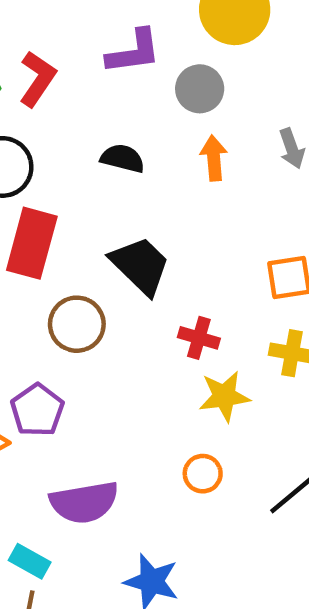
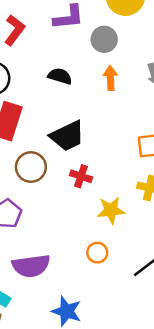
black trapezoid: (140, 265) -> (67, 136), turned 108
red cross: (199, 338) -> (81, 176), moved

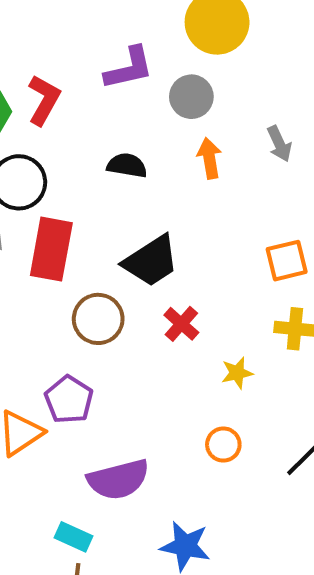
red cross: (81, 176) -> (181, 324), turned 30
yellow star: (111, 210) -> (237, 373), size x0.7

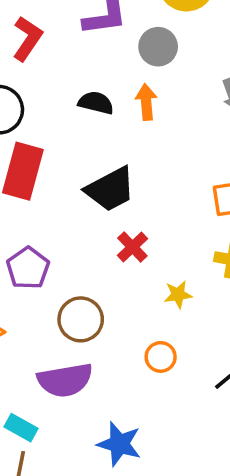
orange arrow: (209, 158) -> (146, 102), moved
brown circle: (98, 319) -> (81, 319), moved
purple pentagon: (69, 400) -> (28, 268), moved

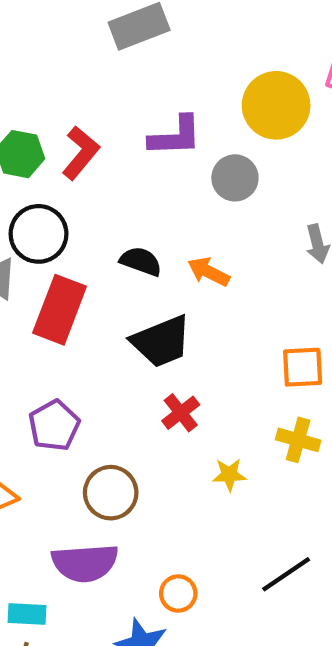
orange arrow: (146, 102) -> (209, 272), moved, turned -64
black semicircle: (96, 103) -> (141, 261), moved
orange circle: (161, 357) -> (178, 594), moved
cyan rectangle: (21, 428) -> (27, 614), turned -32

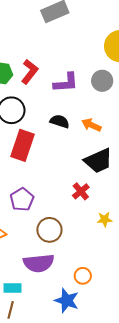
purple L-shape: (175, 136) -> (66, 83), moved
black trapezoid: (161, 341) -> (98, 161), moved

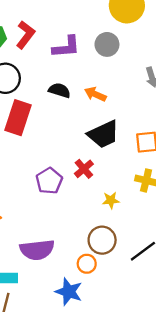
purple pentagon: (22, 199) -> (49, 181), moved
brown circle: (49, 230) -> (102, 240), moved

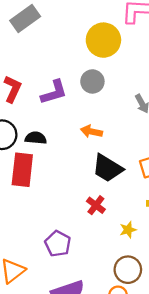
black semicircle: (59, 90) -> (36, 138), moved
black trapezoid: (103, 134) -> (107, 168), turned 68
purple pentagon: (49, 181) -> (58, 244), moved

